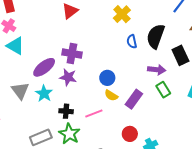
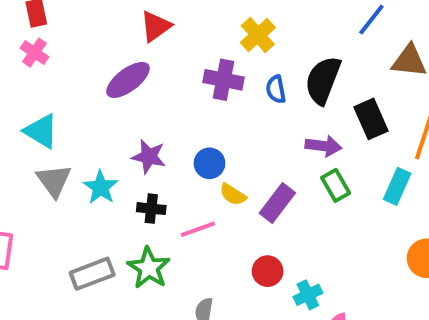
cyan triangle: (15, 46) -> (41, 131), moved
purple cross: (72, 54) -> (224, 80), moved
purple ellipse: (44, 67) -> (128, 80), moved
blue circle: (107, 78) -> (209, 163), moved
black cross: (66, 111) -> (151, 209), moved

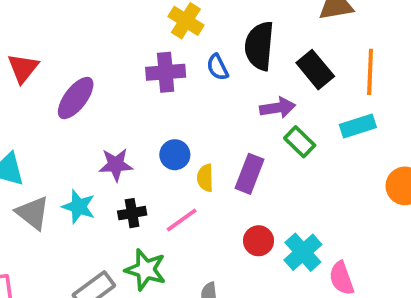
red triangle: (156, 26) -> (23, 68), moved
cyan rectangle: (397, 186) -> (358, 126), turned 64
yellow semicircle: (233, 195) -> (205, 178), turned 72
cyan cross: (308, 295) -> (303, 252), size x1.4

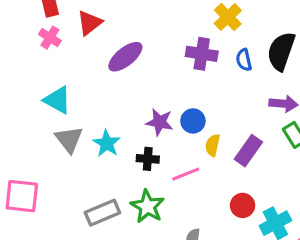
purple star: (116, 165) -> (160, 122), moved

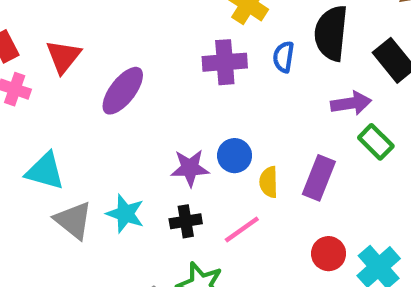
blue semicircle: (244, 60) -> (284, 57), turned 35

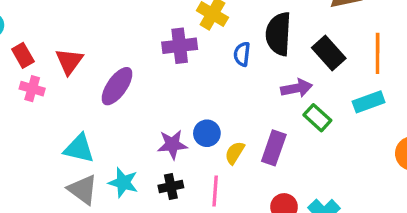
purple cross: (225, 62) -> (180, 46), moved
cyan triangle: (45, 171) -> (79, 148), moved
yellow semicircle: (269, 182) -> (235, 153), turned 35
pink line: (242, 230) -> (215, 191), turned -48

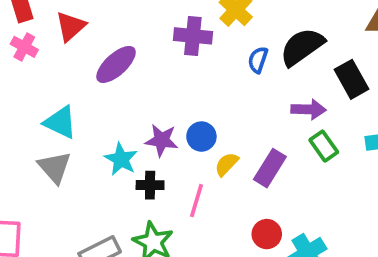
black semicircle: (278, 34) -> (302, 47), turned 39
cyan star: (123, 183) -> (121, 159), moved

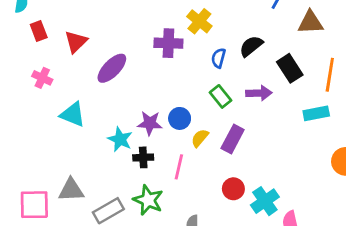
pink cross: (24, 47) -> (42, 78), moved
black semicircle: (302, 47) -> (251, 46), size x0.7
green rectangle: (324, 146) -> (221, 96), moved
gray triangle: (54, 167) -> (71, 190), moved, turned -48

